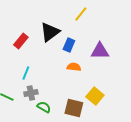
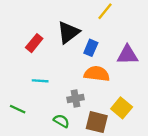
orange semicircle: (74, 67) -> (97, 74), size x1.5
cyan line: (26, 73) -> (40, 81), turned 72
gray cross: (31, 93) -> (76, 98), moved

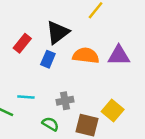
blue rectangle: (91, 48) -> (48, 59), moved
orange semicircle: (97, 74) -> (86, 56), moved
cyan line: (40, 81) -> (26, 97), moved

